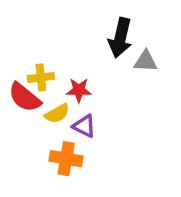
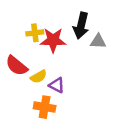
yellow cross: (41, 77) -> (35, 33), moved
red star: (79, 90) -> (53, 40), moved, size x1.5

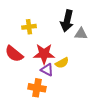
red star: (53, 40) -> (44, 54), moved
yellow semicircle: (38, 77) -> (62, 63), moved

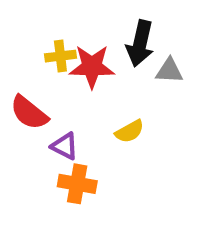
red star: (44, 54) -> (92, 67), moved
purple triangle: (47, 70) -> (65, 146), moved

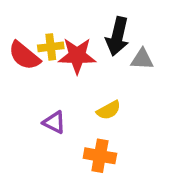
red semicircle: (29, 113) -> (24, 56), moved
orange cross: (77, 184) -> (100, 156), moved

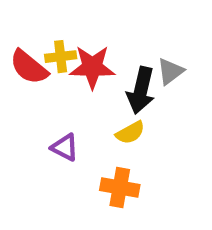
black arrow: (117, 36) -> (141, 90), moved
gray triangle: (142, 59) -> (170, 71), turned -40

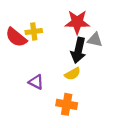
red star: (92, 67) -> (77, 22), moved
gray triangle: (170, 71) -> (95, 40), turned 49

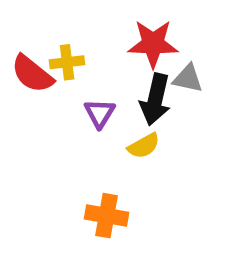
purple triangle: (36, 82) -> (100, 113), moved, turned 35
orange cross: (67, 104) -> (107, 216), moved

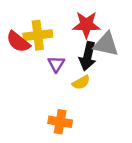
yellow cross: (67, 62) -> (38, 35), size x1.5
gray triangle: (188, 78) -> (106, 44), size x1.5

